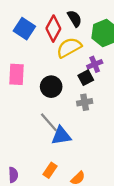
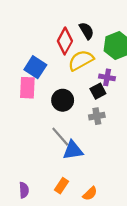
blue square: (24, 29) -> (35, 67), moved
purple cross: (95, 64) -> (107, 77), turned 32

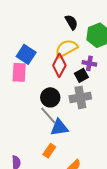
red diamond: (65, 41) -> (59, 65), moved
black circle: (63, 100) -> (50, 97), moved
gray cross: (97, 116) -> (80, 97), size x1.5
orange rectangle: (61, 186) -> (49, 151), moved

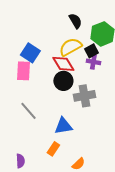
red diamond: (59, 65) -> (63, 64), turned -60
black square: (81, 75) -> (91, 51), moved
black circle: (50, 97) -> (63, 81), moved
gray line: (48, 116) -> (28, 111), moved

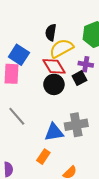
black semicircle: (75, 21) -> (51, 32), moved, turned -140
black square: (91, 51) -> (79, 78), moved
gray cross: (84, 96) -> (76, 125), moved

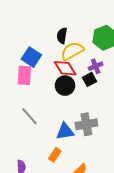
purple cross: (86, 64) -> (96, 66), turned -32

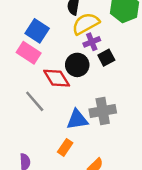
purple cross: (96, 66) -> (92, 42), moved
red diamond: (65, 68) -> (57, 78), moved
pink rectangle: (24, 75) -> (29, 53), turned -60

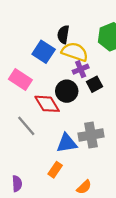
yellow semicircle: (86, 24) -> (75, 52), turned 48
blue square: (37, 31) -> (44, 52), moved

